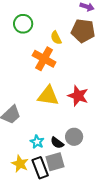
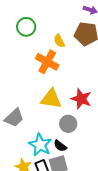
gray circle: (74, 137) -> (68, 124), moved
cyan star: (37, 142) -> (40, 145), size x1.6

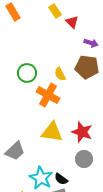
green circle: (26, 27) -> (27, 73), moved
gray circle: (68, 124) -> (84, 159), moved

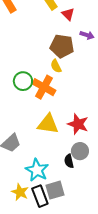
brown pentagon: (87, 67) -> (62, 46), moved
green circle: (27, 73) -> (23, 81), moved
black semicircle: (61, 179) -> (69, 161), moved, turned 40

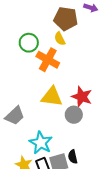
green circle: (23, 81) -> (29, 43), moved
gray circle: (80, 151) -> (74, 115), moved
black semicircle: (69, 161) -> (73, 157), moved

